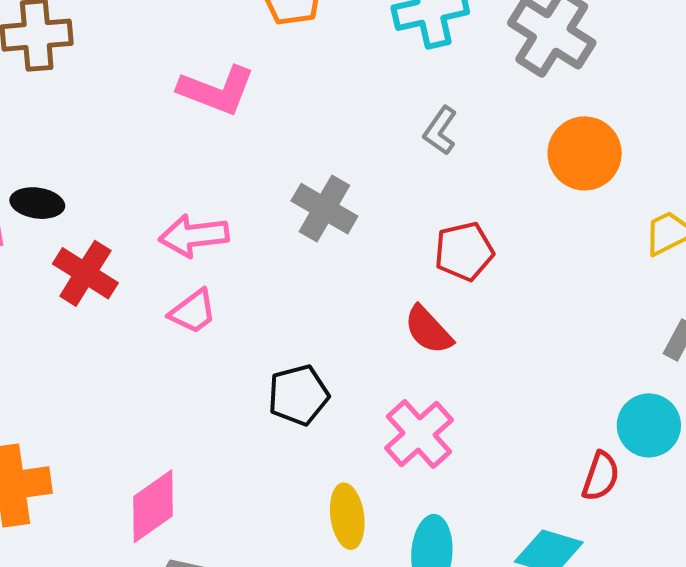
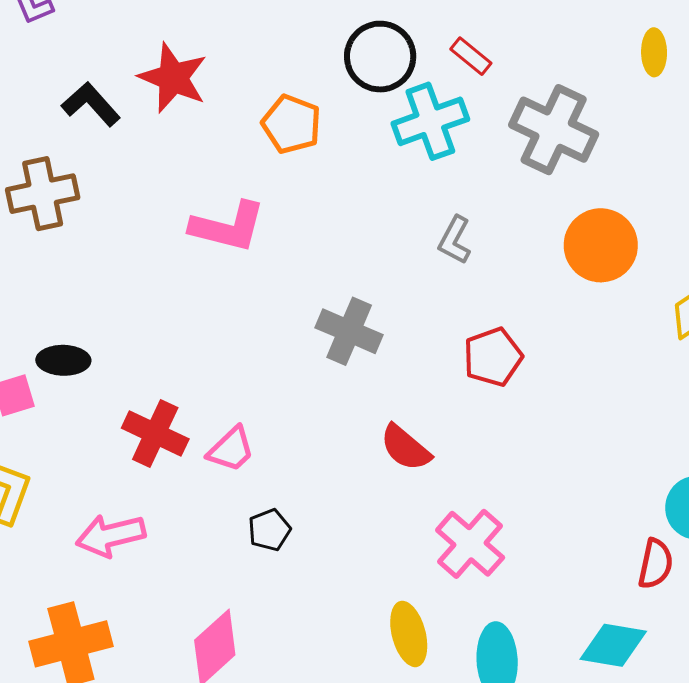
pink arrow: (194, 236) -> (111, 536), moved
red cross: (85, 273) -> (155, 434), moved
red semicircle: (428, 330) -> (405, 448), moved
black pentagon: (298, 395) -> (269, 530), moved, size x0.7

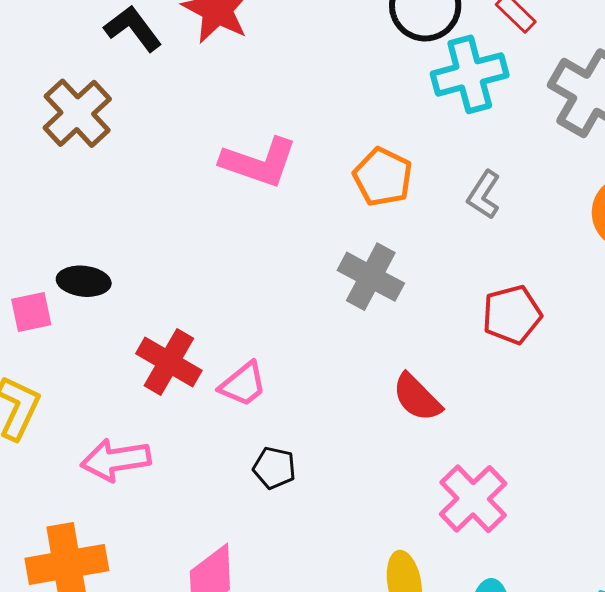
orange pentagon: (291, 124) -> (383, 177), moved
brown cross: (43, 194) -> (77, 113), turned -36
black pentagon: (269, 530) -> (274, 468), turned 30

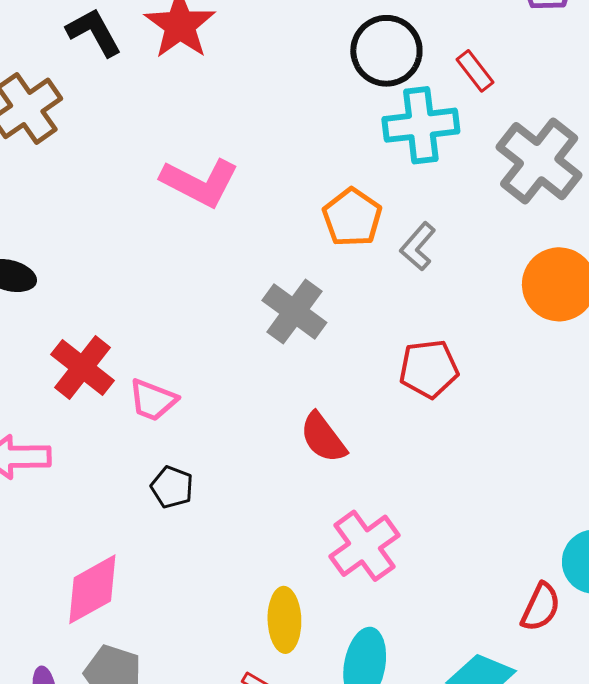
orange pentagon: (383, 177) -> (352, 217), moved
pink trapezoid: (243, 384) -> (153, 400), turned 52

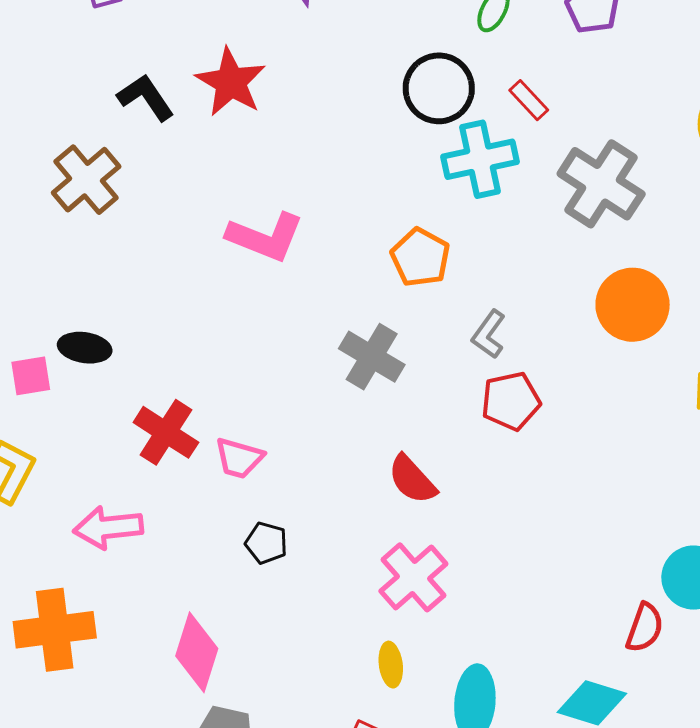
gray L-shape: (418, 246) -> (489, 334), moved
pink cross: (364, 546) -> (413, 577), moved
pink diamond: (92, 589) -> (197, 652), turned -38
yellow ellipse: (284, 620) -> (391, 665), size x0.7

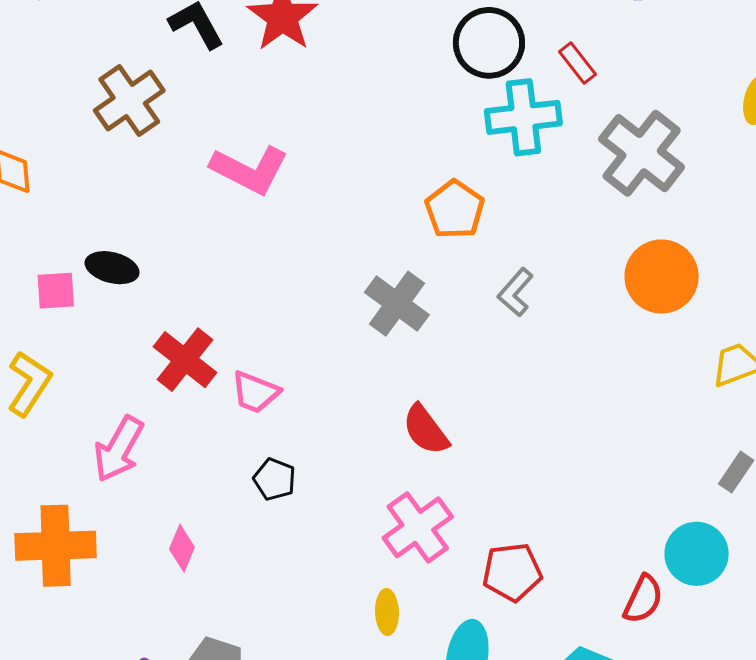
pink L-shape: (265, 237) -> (249, 170), moved
red pentagon: (511, 401) -> (512, 572), moved
pink arrow: (108, 528) -> (119, 449), turned -60
pink diamond: (197, 652) -> (182, 548), moved, size x0.6

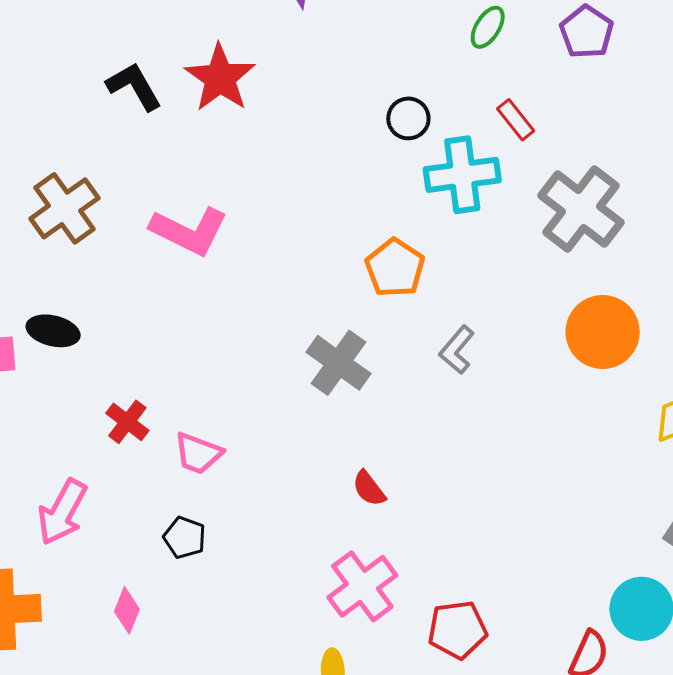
black circle: (489, 43) -> (408, 118), moved, size x0.6
brown cross: (129, 101) -> (65, 208), moved
red cross: (185, 360) -> (127, 422), size x0.7
red semicircle: (426, 430) -> (369, 489), size x0.7
black pentagon: (275, 479) -> (185, 538), moved

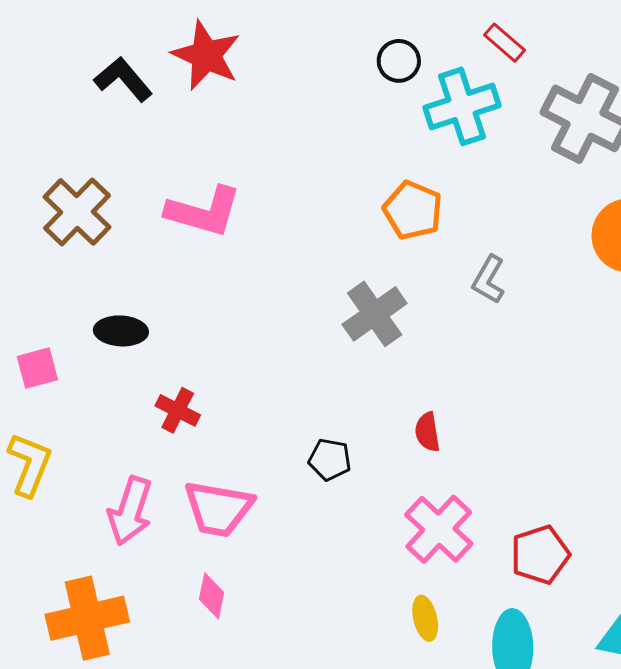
black ellipse: (53, 331) -> (121, 331), moved
gray cross: (338, 363) -> (375, 314), turned 30
pink trapezoid: (198, 453) -> (218, 509), moved, size x1.4
red semicircle: (369, 489) -> (427, 432), turned 39
black pentagon: (185, 538) -> (330, 459), moved

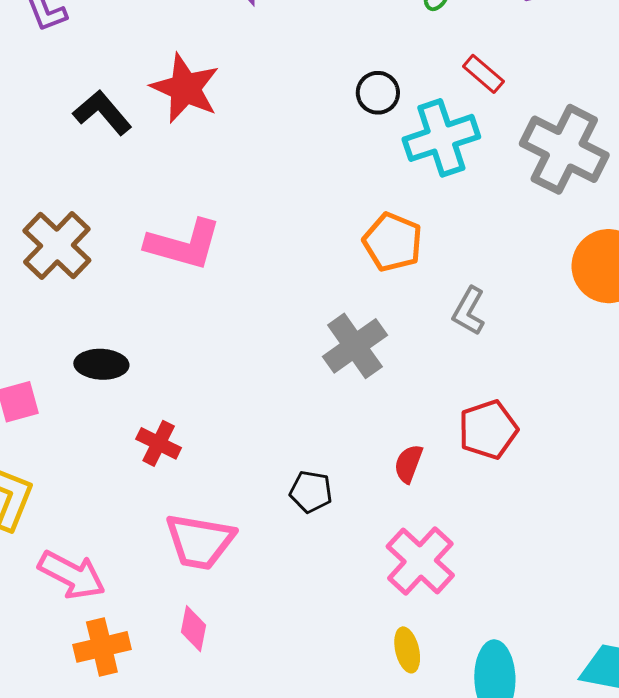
red semicircle: (427, 432) -> (408, 464), turned 30
pink arrow: (130, 511) -> (72, 575), moved, turned -80
red pentagon: (540, 555) -> (488, 430), moved
orange cross: (87, 618) -> (102, 647), moved, size x0.7

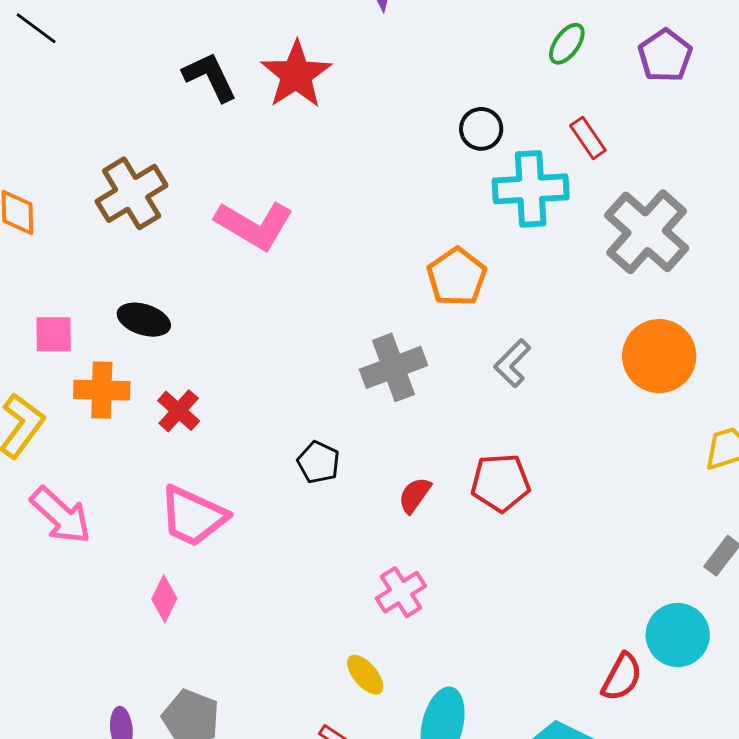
black pentagon: (311, 492) -> (318, 462), moved
pink cross: (420, 561) -> (401, 592), size x0.7
orange cross: (102, 647) -> (102, 390), moved
yellow ellipse: (407, 650) -> (365, 675), turned -42

